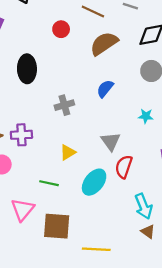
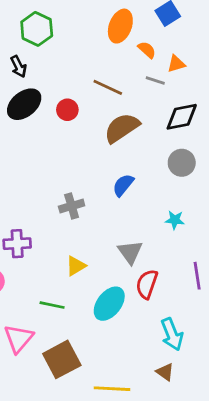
black ellipse: (27, 69) -> (24, 104), moved, turned 52
brown square: (57, 226) -> (62, 359), turned -32
brown triangle: (148, 232) -> (165, 372), moved

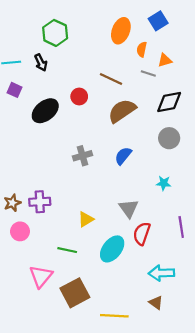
orange semicircle: (147, 50) -> (142, 49), turned -120
black ellipse: (24, 104) -> (45, 111), moved
gray cross: (72, 206) -> (82, 156), moved
cyan arrow: (172, 334) -> (161, 273), turned 110

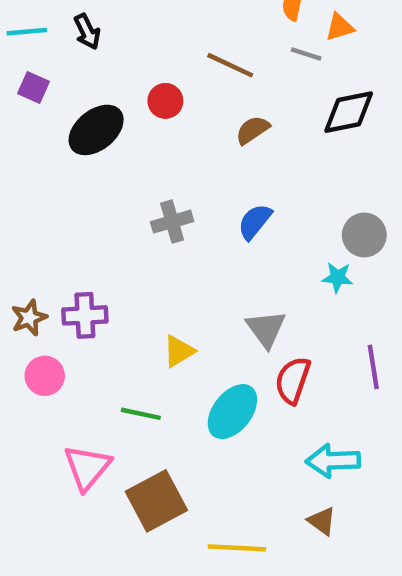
brown semicircle: (122, 111) -> (253, 130), size x0.6
gray circle: (169, 138) -> (364, 235), moved

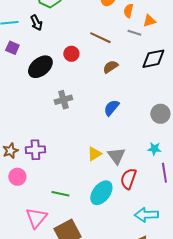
gray cross: (172, 222) -> (63, 100), moved
cyan star: (337, 277) -> (154, 149), moved
yellow triangle: (179, 351) -> (94, 154), moved

